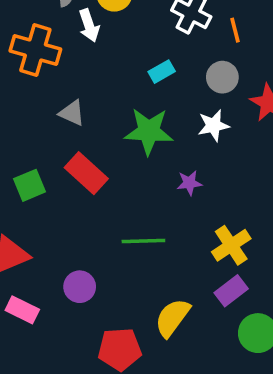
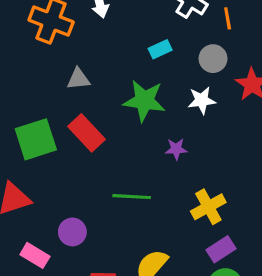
gray triangle: (72, 113) -> (78, 79), turned -35
green square: (30, 185) -> (36, 139), size x1.5
purple rectangle: (231, 291) -> (221, 249), moved
pink rectangle: (22, 310) -> (35, 255), moved

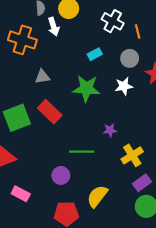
purple star: (176, 149) -> (110, 130), moved
purple circle: (72, 232) -> (61, 175), moved

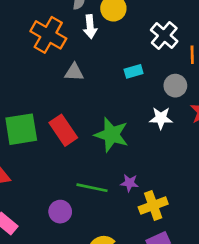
gray triangle: (42, 77) -> (74, 72), moved
green star: (86, 88) -> (112, 135), moved
purple star: (110, 130) -> (129, 183), moved

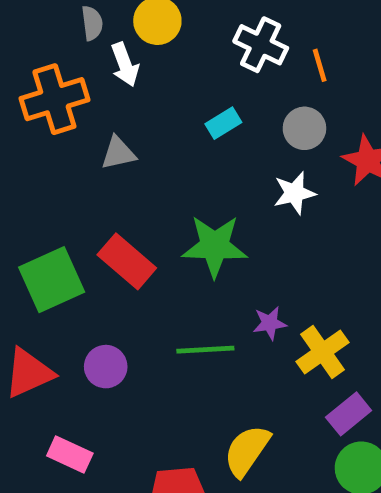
orange cross: (48, 35) -> (54, 99), turned -32
purple circle: (60, 212) -> (106, 367), moved

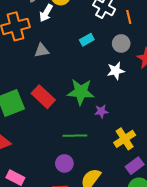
white arrow: (125, 65) -> (46, 13), turned 48
purple star: (270, 323) -> (101, 111), moved
purple circle: (106, 367) -> (64, 163), moved

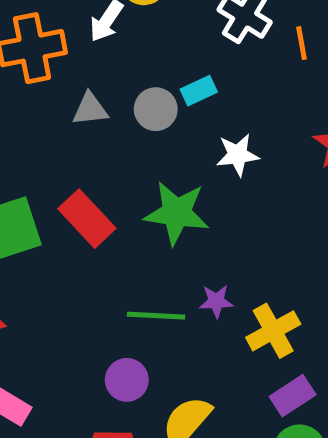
gray circle: (121, 43) -> (156, 109), moved
white star: (116, 71) -> (238, 155), moved
purple star: (101, 111) -> (216, 301), moved

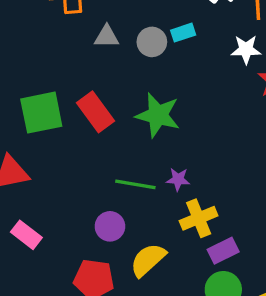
white star: (238, 155) -> (246, 49), moved
yellow cross: (273, 331) -> (199, 218), moved

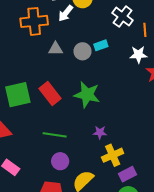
green line: (135, 184) -> (55, 135), moved

